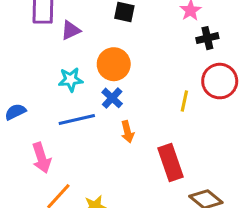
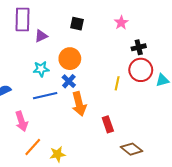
black cross: (207, 38) -> (139, 47), moved
orange arrow: (128, 132) -> (79, 104), size x1.6
red rectangle: (171, 162) -> (108, 124), size x0.7

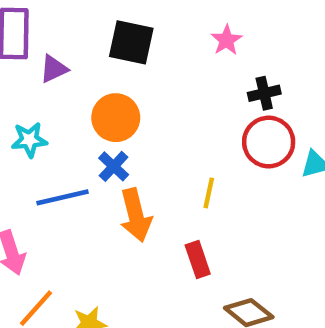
black square: (77, 24) -> (131, 42), size x1.5
cyan star: (41, 69) -> (29, 140), moved
yellow line: (117, 83) -> (209, 193), moved

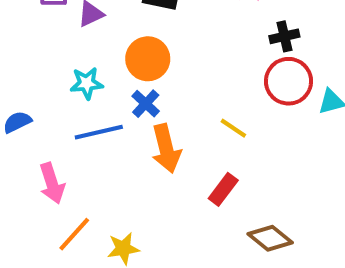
cyan star: (29, 140) -> (87, 83), moved
yellow line: (209, 193) -> (233, 128), turned -68
red rectangle: (198, 259) -> (223, 189), turned 56

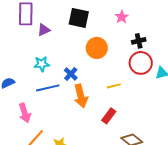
orange circle: (148, 59) -> (97, 48), moved
yellow line: (233, 128) -> (114, 86), turned -48

